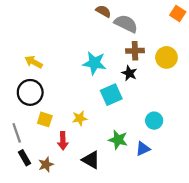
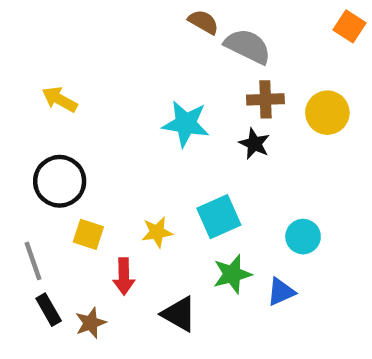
yellow arrow: (34, 62) -> (60, 99), moved
cyan square: (111, 95) -> (219, 217), moved
green star: (118, 140) -> (232, 274), turned -30

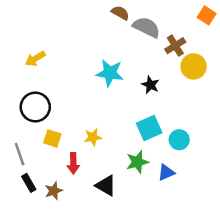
yellow arrow: (60, 99) -> (35, 59), turned -60
brown cross: (265, 99) -> (175, 46), moved, turned -30
cyan square: (219, 217) -> (149, 128), moved

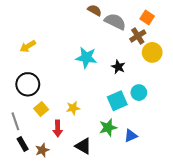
orange square: (207, 15) -> (147, 17), moved
yellow square: (52, 138) -> (41, 109), turned 32
cyan circle: (179, 140) -> (139, 93), moved

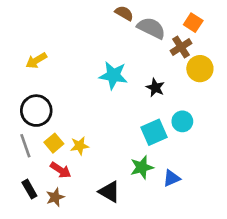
yellow star: (73, 108) -> (80, 146), moved
gray line: (15, 121) -> (25, 146), moved
red arrow: (58, 129) -> (61, 170), moved, turned -56

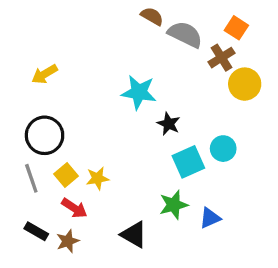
black star: (155, 88) -> (169, 124), moved
black rectangle: (29, 189) -> (36, 231), turned -30

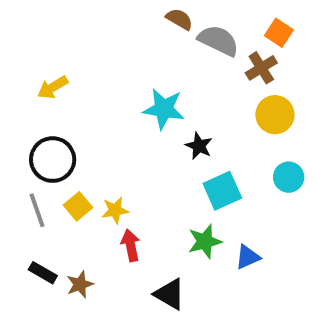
yellow circle: (245, 84) -> (275, 115), moved
cyan circle: (223, 149) -> (289, 177), moved
red arrow: (74, 208) -> (131, 245), moved, turned -135
black triangle: (134, 235) -> (170, 294), moved

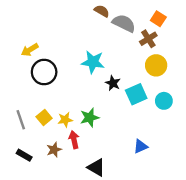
black circle: (53, 160) -> (44, 72), moved
cyan square: (222, 191) -> (136, 94), moved
green star: (205, 241) -> (90, 117), moved
brown star: (80, 284) -> (54, 150), moved

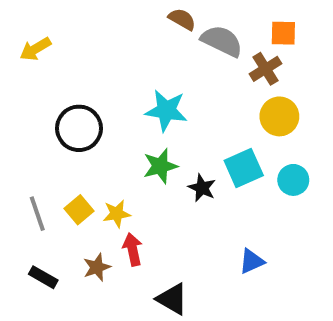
orange square: (158, 19) -> (283, 33), turned -32
yellow arrow: (30, 50) -> (35, 49), moved
black star: (113, 83) -> (202, 188), moved
green star: (90, 117) -> (160, 166), moved

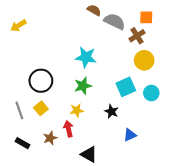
black circle: (79, 128) -> (41, 81), moved
black star: (202, 188) -> (111, 111), moved
yellow star: (117, 214) -> (77, 110), moved

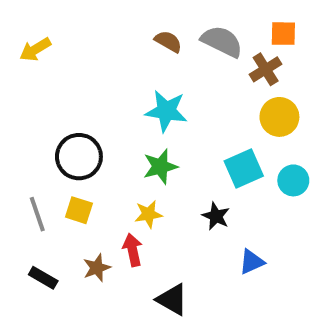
brown semicircle: (94, 10) -> (168, 41), moved
yellow square: (41, 108) -> (79, 210), turned -32

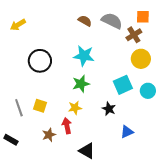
black circle: (79, 157) -> (40, 61), moved
black rectangle: (43, 278) -> (11, 140), moved

